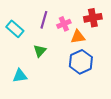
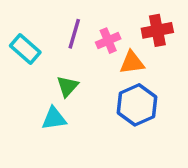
cyan triangle: (20, 76) -> (54, 118), moved

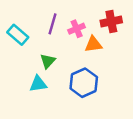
blue hexagon: (137, 105) -> (84, 83), moved

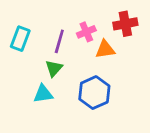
purple line: (53, 24) -> (59, 41), moved
cyan rectangle: (18, 35) -> (20, 39), turned 70

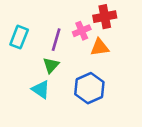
red cross: (125, 24) -> (105, 17), moved
cyan triangle: (43, 94) -> (41, 90), turned 42

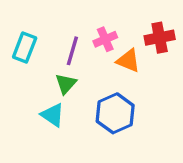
red cross: (105, 17) -> (160, 38), moved
orange triangle: (100, 47) -> (128, 61), turned 30

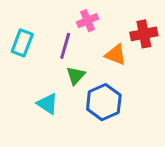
pink cross: (105, 39) -> (87, 21), moved
green triangle: (66, 84) -> (76, 75), moved

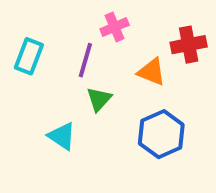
blue hexagon: (104, 102) -> (161, 134), moved

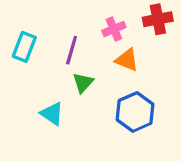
pink cross: (115, 27) -> (114, 29), moved
red cross: (189, 45) -> (158, 19), moved

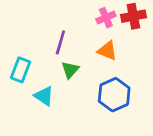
pink cross: (114, 29) -> (106, 18), moved
cyan rectangle: (24, 47) -> (21, 70), moved

